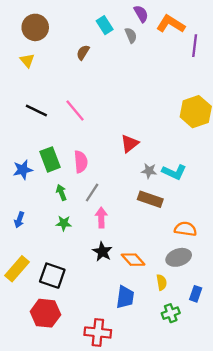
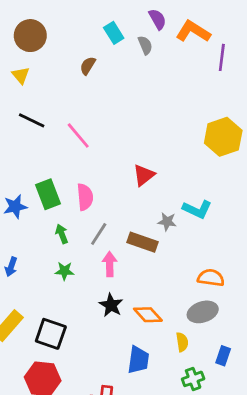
black line: (36, 111) -> (32, 120), moved
gray star: (149, 171) -> (167, 222), moved
brown rectangle: (150, 199) -> (142, 242), moved

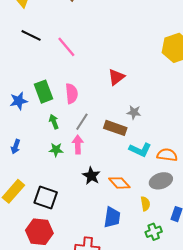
cyan L-shape: (197, 209) -> (140, 150), moved
pink arrow: (110, 264) -> (78, 145), moved

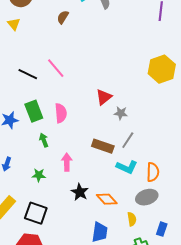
black line: (31, 35) -> (28, 74), moved
gray star: (134, 112) -> (121, 113), moved
gray line: (82, 122) -> (128, 140), moved
green star: (56, 150) -> (39, 175), moved
orange semicircle: (167, 155) -> (153, 172), turned 84

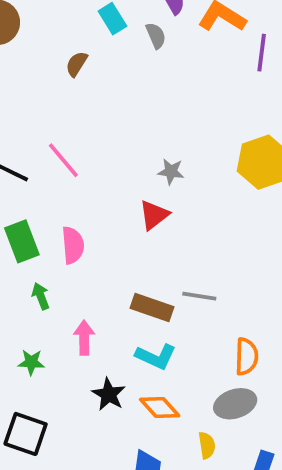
gray star: (121, 113) -> (171, 172), moved
gray line: (128, 140) -> (199, 296), turned 66
cyan L-shape: (127, 167) -> (156, 357), moved

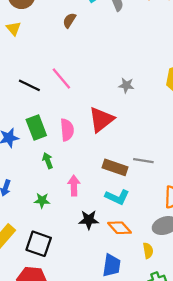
red triangle: (154, 215) -> (101, 120), moved, size x1.4
black star: (109, 394) -> (89, 220), turned -30

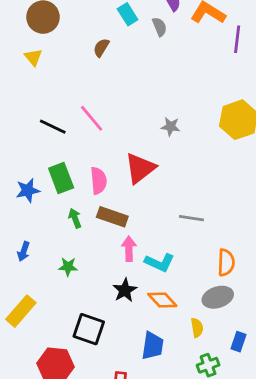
brown rectangle: (115, 167) -> (112, 217), moved
pink arrow: (74, 186) -> (129, 249), moved
black star: (89, 220) -> (125, 290), turned -30
black square: (39, 244) -> (89, 329), moved

